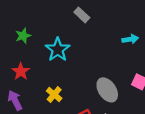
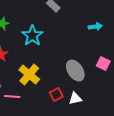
yellow cross: (54, 95) -> (29, 75), size x1.5

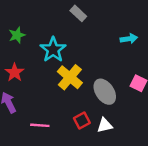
yellow cross: (29, 75) -> (70, 77), moved
pink line: (12, 97) -> (40, 125), moved

